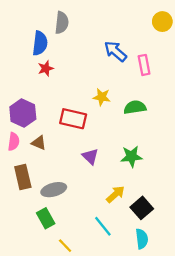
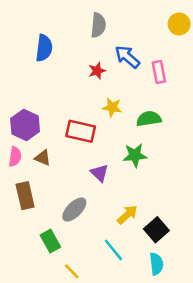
gray semicircle: (62, 23) -> (98, 25), moved
red star: (46, 68) -> (97, 71), moved
green star: (131, 156) -> (135, 155), moved
gray ellipse: (54, 190) -> (74, 210), moved, turned -30

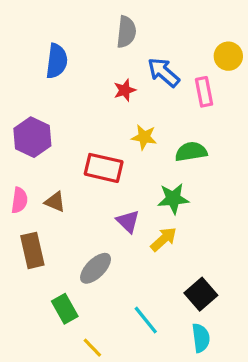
yellow circle: (179, 24) -> (228, 56), moved
purple hexagon: (25, 125) -> (32, 137), moved
yellow arrow: (127, 215) -> (164, 239), moved

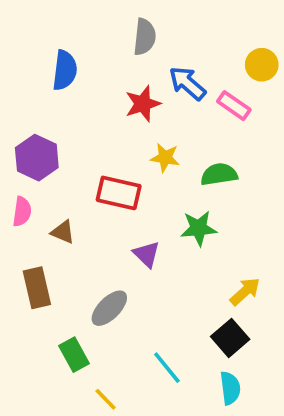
red star: (125, 90) -> (143, 104), size x1.4
pink rectangle: (204, 92) -> (234, 106), turned -44
pink semicircle: (19, 200) -> (22, 212), moved
yellow arrow: (164, 239) -> (245, 291), moved

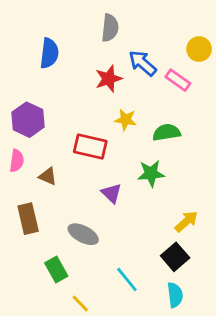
gray ellipse: (109, 308) -> (83, 234), turned 72

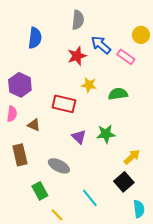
green star: (151, 173) -> (106, 134), moved
cyan semicircle: (175, 295) -> (139, 209), moved

